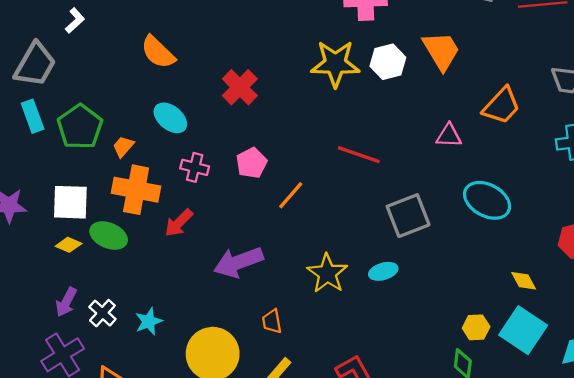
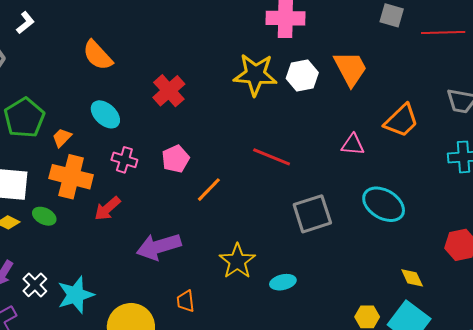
green ellipse: (109, 236) -> (44, 216), size x0.7
cyan ellipse: (383, 271) -> (283, 282), moved
cyan star: (149, 321) -> (76, 295), size x1.5

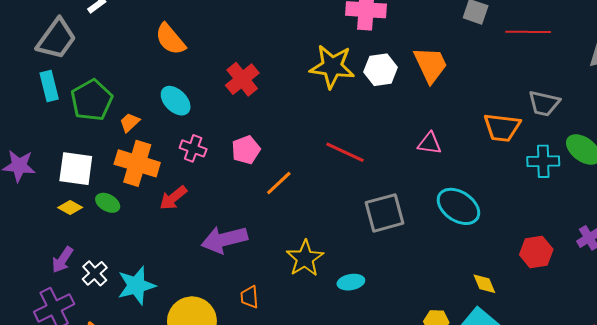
orange trapezoid: (401, 121) -> (502, 128), moved, turned 48

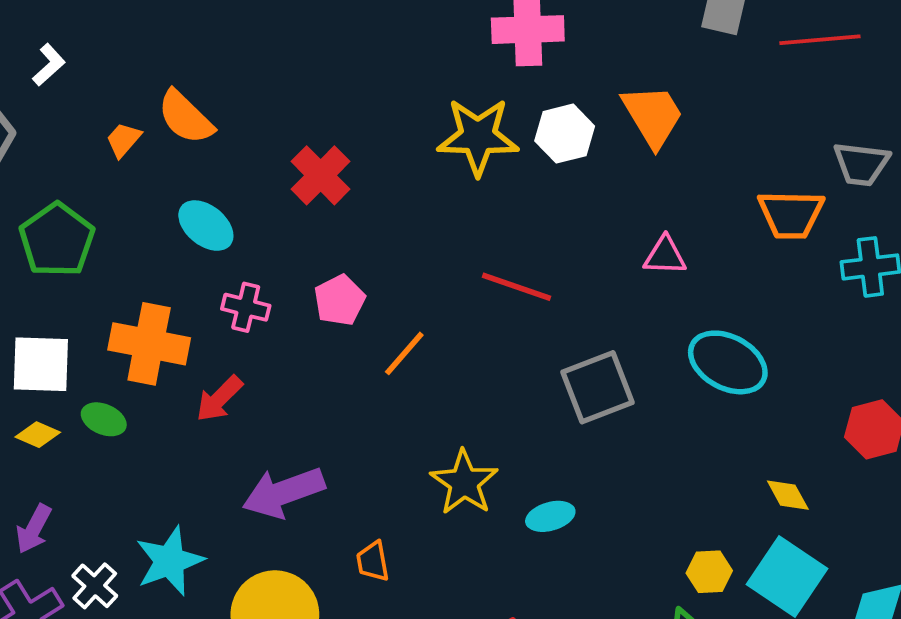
orange trapezoid: (130, 122) -> (124, 140), moved
purple arrow: (224, 240) -> (284, 492), moved
white cross: (95, 273) -> (95, 586), moved

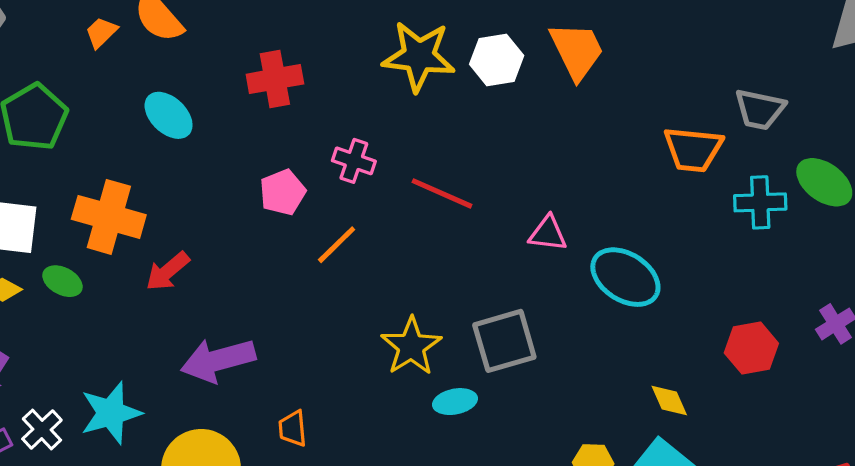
red cross: (321, 175) -> (275, 79), turned 30
pink triangle: (665, 256) -> (548, 233), moved
pink cross: (246, 307) -> (354, 161), moved
gray square: (598, 387) -> (504, 341), moved
yellow star: (464, 482) -> (411, 346), moved

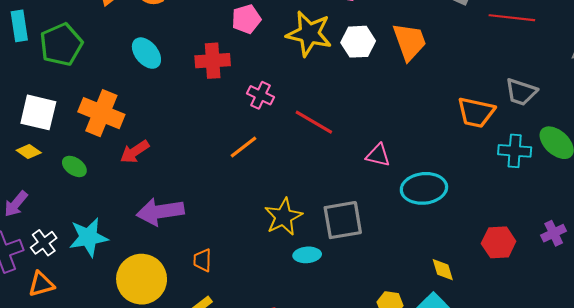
red cross: (275, 79) -> (213, 61), moved
pink pentagon: (283, 192) -> (246, 19), moved
cyan ellipse: (625, 277) -> (424, 188), turned -45
green ellipse: (62, 281) -> (74, 166), moved

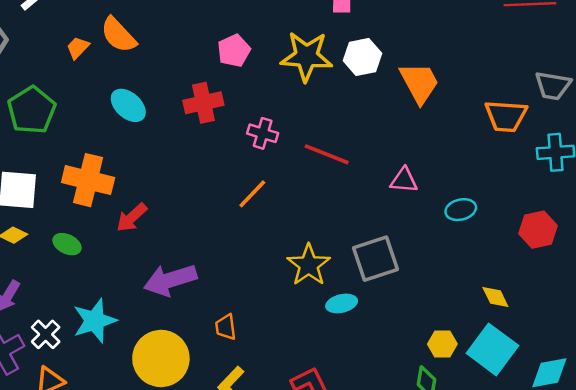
orange trapezoid: (409, 42) -> (419, 83), moved
cyan ellipse: (424, 188) -> (461, 210), size x0.6
red hexagon: (499, 242) -> (538, 230), moved

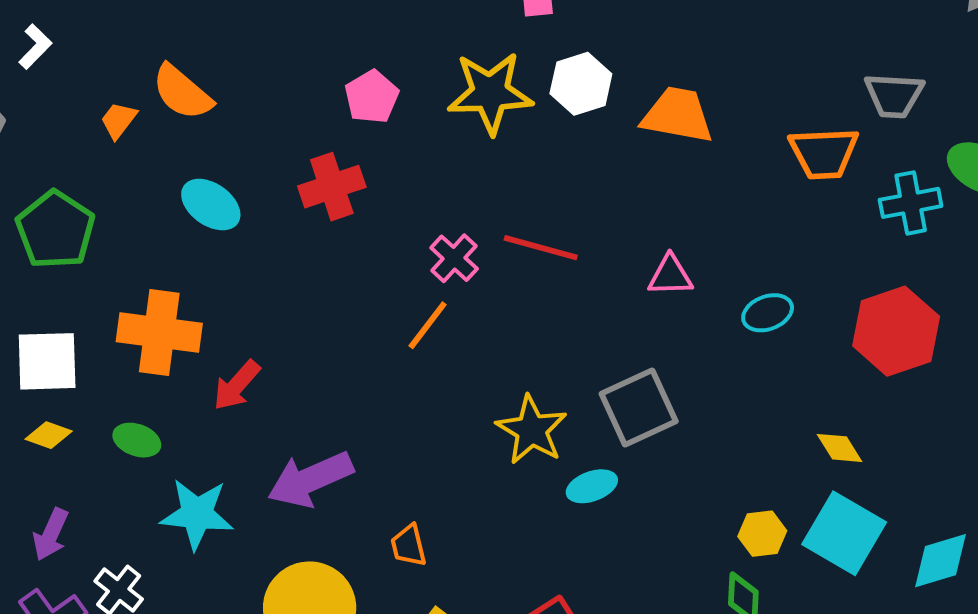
orange trapezoid: (419, 83) -> (678, 115), turned -45
pink cross: (263, 133) -> (454, 258), moved, turned 32
red hexagon: (538, 230) -> (896, 331), size x1.4
cyan star: (95, 321) -> (197, 514), moved, turned 30

